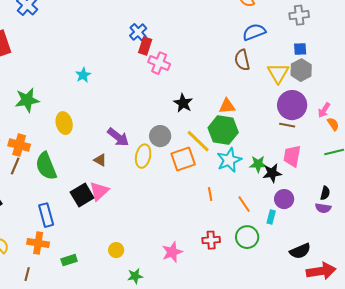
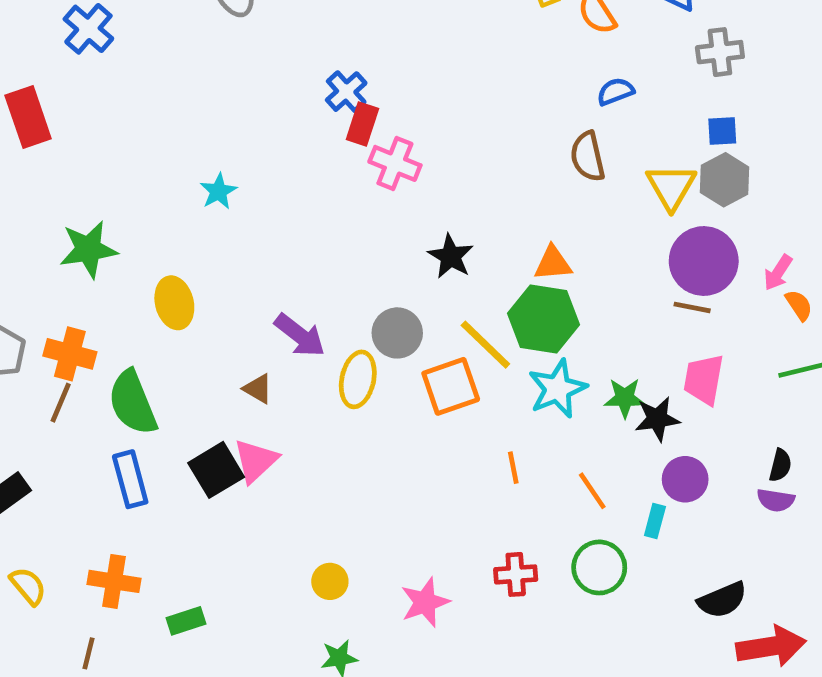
blue semicircle: (254, 32) -> (615, 92), size x0.7
blue rectangle: (46, 215) -> (130, 479), moved
yellow circle: (116, 250) -> (330, 581), moved

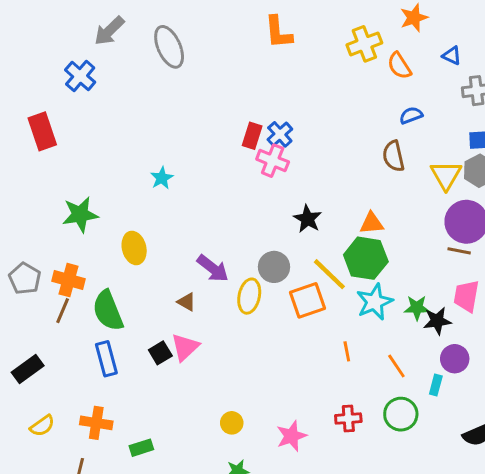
blue cross: (346, 92) -> (280, 134), moved
black square: (216, 470) -> (160, 353), size x0.7
yellow semicircle: (28, 586) -> (42, 426), turned 95

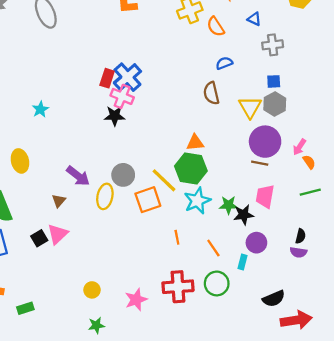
blue cross: (280, 134) -> (127, 77), size x1.5
black star: (308, 219) -> (115, 116), moved, turned -30
brown triangle: (187, 302) -> (59, 201), turned 40
red cross: (348, 418) -> (178, 287), size x1.6

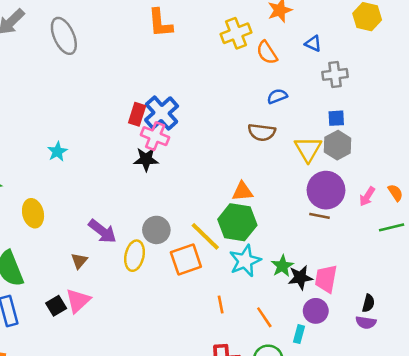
brown semicircle: (211, 93) -> (262, 132), turned -70
orange semicircle: (309, 162) -> (395, 193), moved
green line: (310, 192) -> (392, 227), moved
pink trapezoid: (265, 196) -> (326, 279), moved
green star: (229, 205) -> (282, 266), turned -30

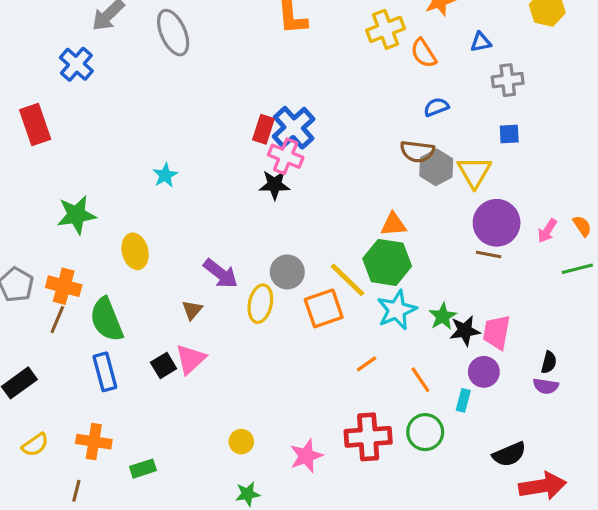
blue triangle: (313, 44) -> (481, 42), turned -36
gray hexagon: (338, 145) -> (436, 167), moved
orange line: (221, 304) -> (367, 364), turned 66

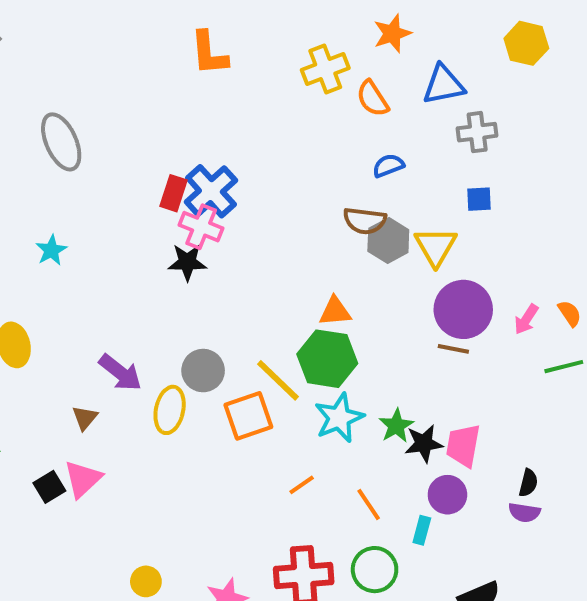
gray ellipse: (173, 33) -> (61, 142), moved
blue triangle: (481, 42) -> (444, 85), size x1.6

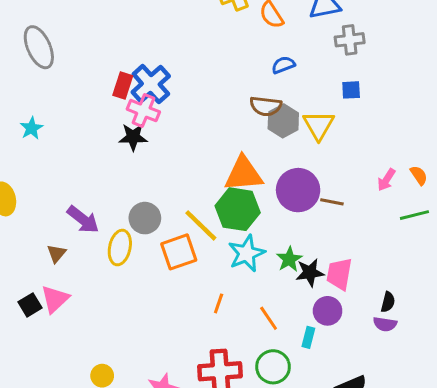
purple circle: (463, 309) -> (298, 190), moved
orange triangle: (335, 311) -> (244, 174), size x1.6
orange line: (302, 485) -> (219, 303), turned -36

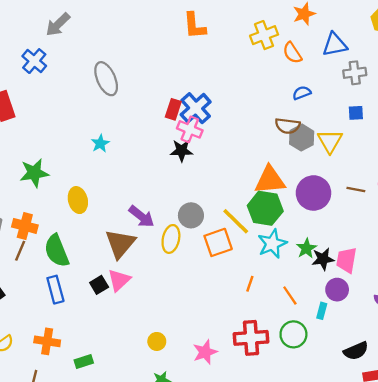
brown line: (332, 202) -> (356, 189), moved
brown triangle: (56, 253) -> (120, 244), size x2.0

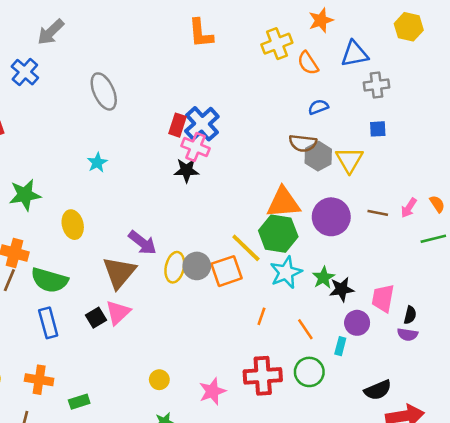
gray circle: (191, 215) -> (197, 266), moved
green semicircle: (57, 251) -> (49, 280), turned -52
pink trapezoid: (346, 260) -> (383, 298), moved

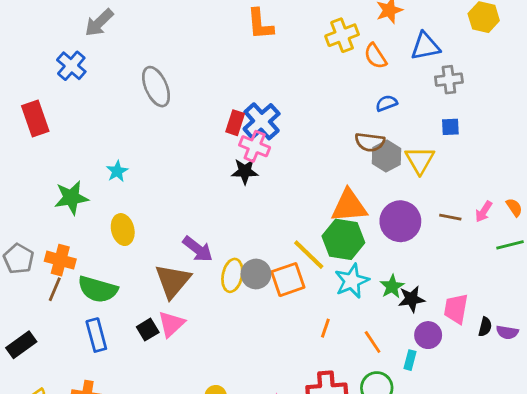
cyan star: (97, 163) -> (117, 171), moved
purple semicircle: (407, 334) -> (507, 332), moved

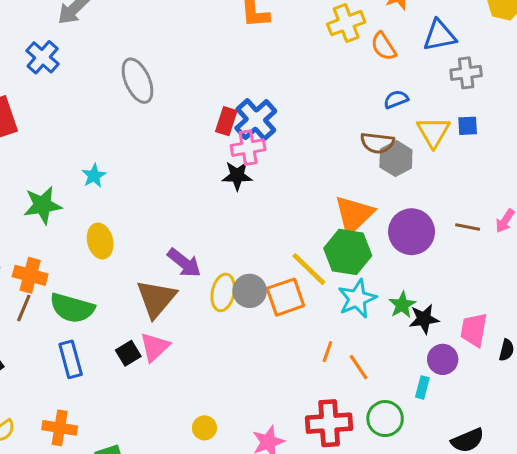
pink cross: (255, 146) -> (248, 148), turned -32
yellow triangle: (420, 160) -> (433, 132), moved
orange triangle: (349, 206) -> (354, 215), turned -39
orange line: (373, 342) -> (359, 367), moved

